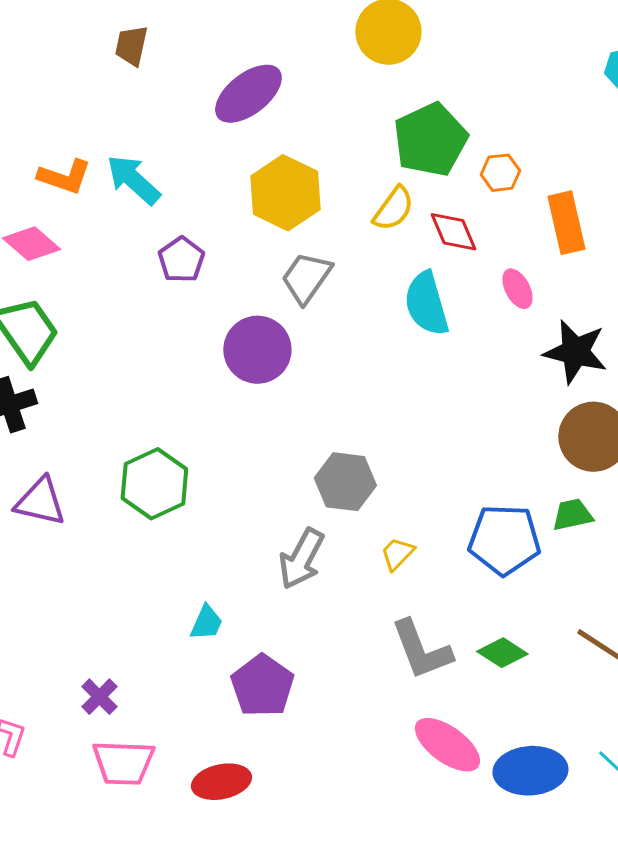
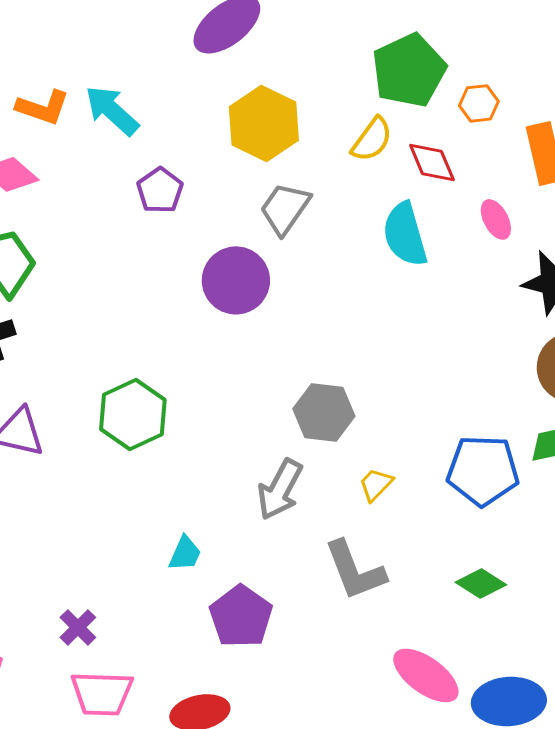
gray L-shape: (421, 650) -> (355, 570), moved

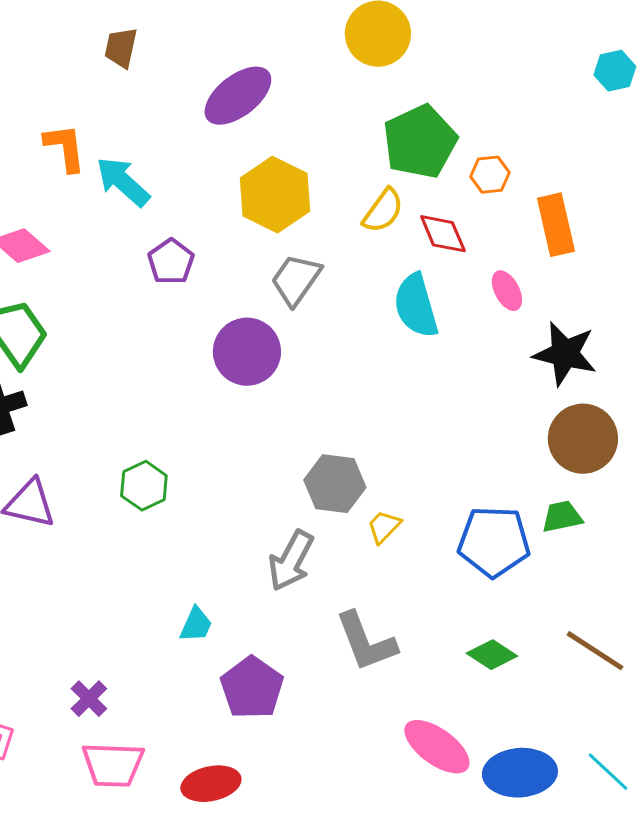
orange L-shape: (43, 107) -> (65, 148), moved, turned -116
green hexagon: (133, 414) -> (144, 486), size x0.7
yellow trapezoid: (376, 484) -> (384, 527), moved

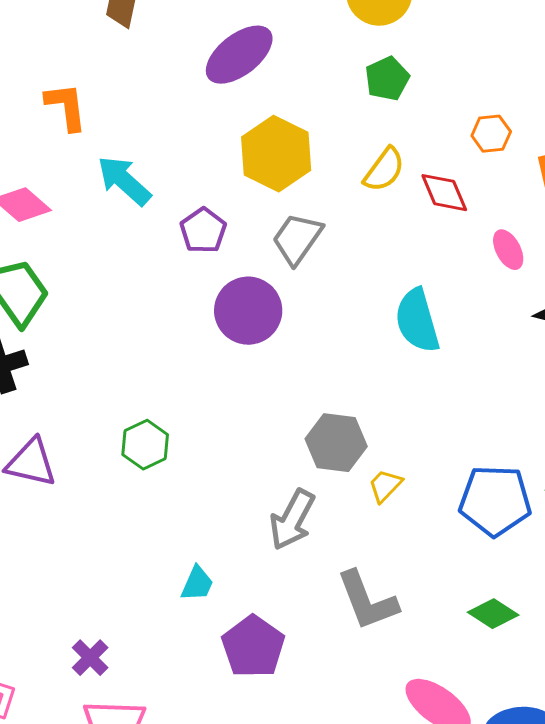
green pentagon: (420, 142) -> (387, 79), moved, size x0.6
cyan arrow: (123, 182) -> (124, 181), moved
purple pentagon: (171, 262) -> (203, 231), moved
cyan semicircle: (416, 306) -> (417, 321), moved

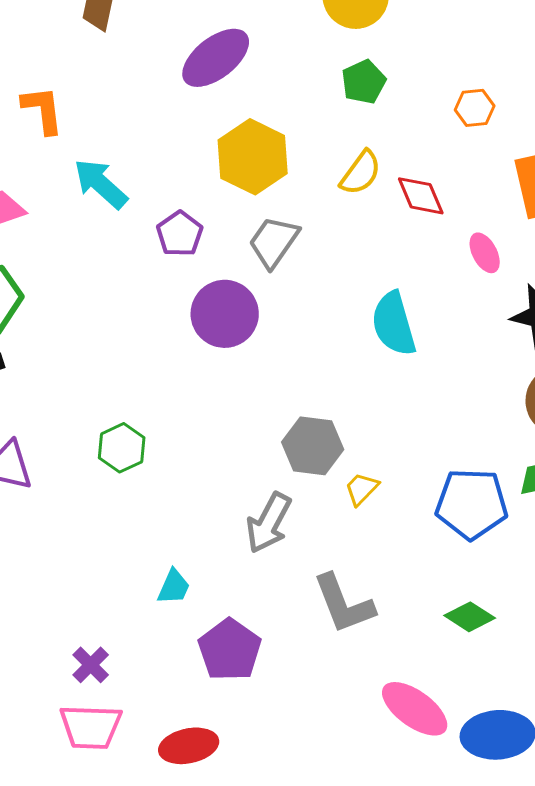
orange hexagon: (491, 134) -> (475, 108), moved
purple cross: (90, 658) -> (91, 665), moved

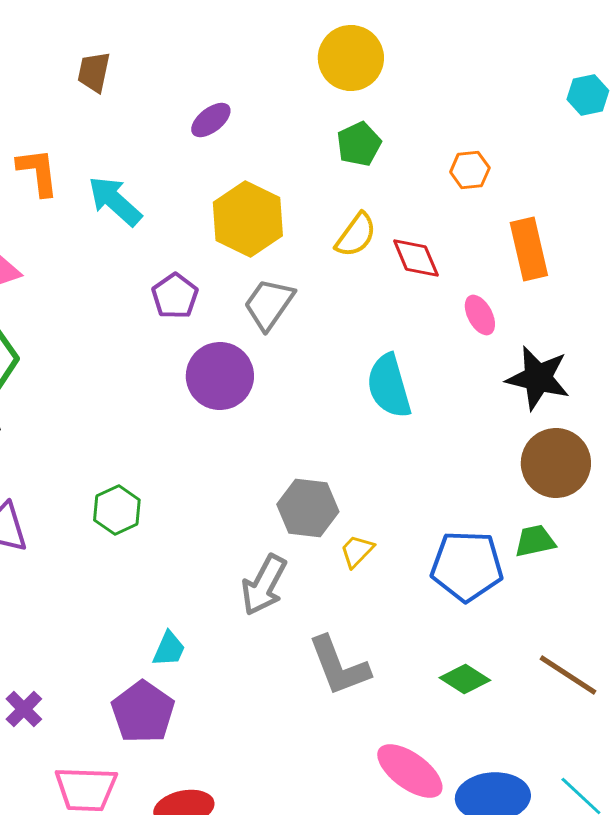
purple ellipse: (216, 58) -> (211, 120), size x0.6
cyan arrow: (101, 184) -> (115, 201), moved
purple pentagon: (230, 650) -> (143, 712), moved
purple cross: (91, 665) -> (24, 709), moved

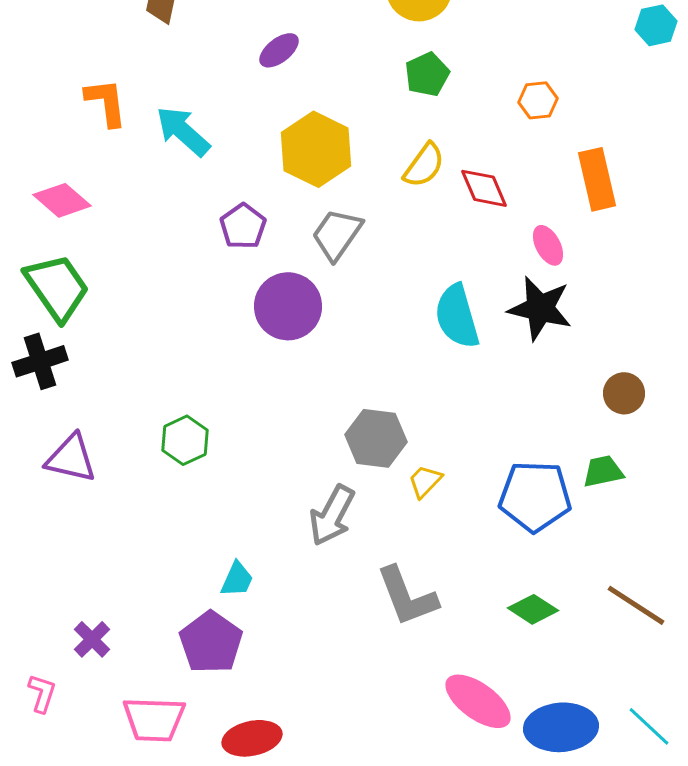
black star: (538, 378) -> (540, 308), moved
brown circle: (556, 463) -> (624, 393), size x0.6

